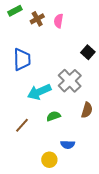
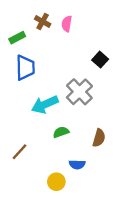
green rectangle: (15, 11) -> (17, 38), moved
brown cross: (37, 19) -> (43, 21), turned -32
brown semicircle: (87, 110) -> (99, 138), moved
brown line: (22, 125) -> (19, 152), moved

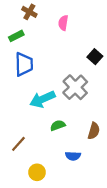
brown cross: (43, 21) -> (29, 12), moved
yellow circle: (56, 182) -> (37, 172), moved

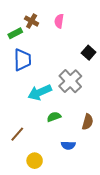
brown cross: (29, 12) -> (32, 21), moved

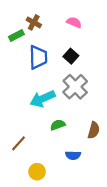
pink semicircle: (59, 21) -> (74, 22), moved, turned 104
black square: (89, 53) -> (71, 56), moved
blue trapezoid: (22, 60) -> (38, 57), moved

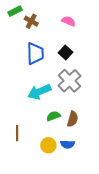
green rectangle: (16, 36) -> (15, 11), moved
brown semicircle: (94, 130) -> (73, 119), moved
brown line: (19, 143) -> (17, 133), turned -42
yellow circle: (37, 172) -> (48, 145), moved

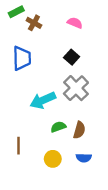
blue trapezoid: (35, 53) -> (22, 58), moved
blue semicircle: (68, 144) -> (84, 158), moved

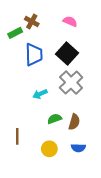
green rectangle: (16, 12) -> (15, 33), moved
black square: (72, 57) -> (67, 54), size x1.5
blue trapezoid: (22, 58) -> (34, 55), moved
cyan arrow: (43, 100) -> (40, 94), size x0.6

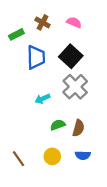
brown cross: (32, 21) -> (42, 22), moved
brown line: (17, 136) -> (19, 159), moved, turned -35

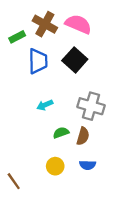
brown cross: (42, 22) -> (45, 24), size x1.5
pink semicircle: (74, 22) -> (78, 24), size x1.6
gray cross: (75, 87) -> (91, 106), moved, turned -30
brown line: (19, 159) -> (14, 181), moved

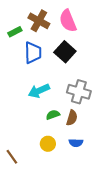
pink semicircle: (78, 24) -> (68, 21), turned -135
cyan arrow: (45, 105) -> (39, 91), size x1.5

